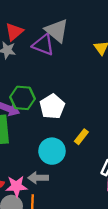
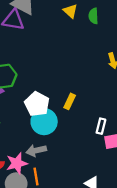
white pentagon: (52, 107) -> (37, 104), moved

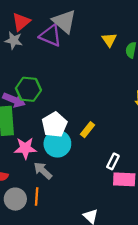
gray arrow: (36, 150) -> (43, 171), turned 42
pink star: (17, 163) -> (25, 148), moved

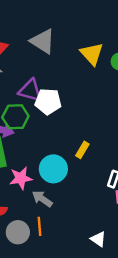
purple triangle: (50, 36) -> (30, 90), moved
yellow triangle: (109, 40) -> (92, 54), size x1.5
white pentagon: (54, 125) -> (48, 101), moved, turned -30

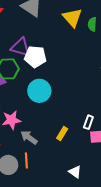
yellow rectangle: (82, 150) -> (62, 133), moved
cyan circle: (53, 169) -> (39, 91), moved

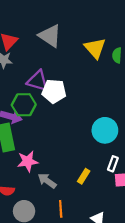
cyan circle: (39, 91) -> (105, 130), moved
orange line: (26, 160) -> (61, 209), moved

